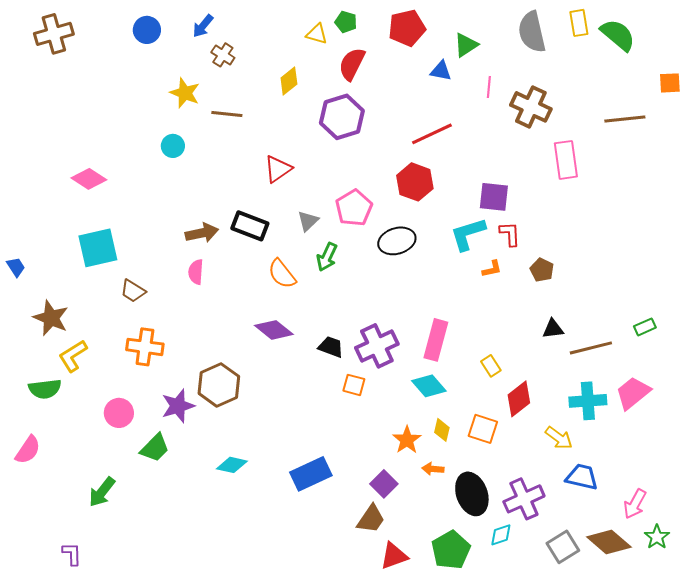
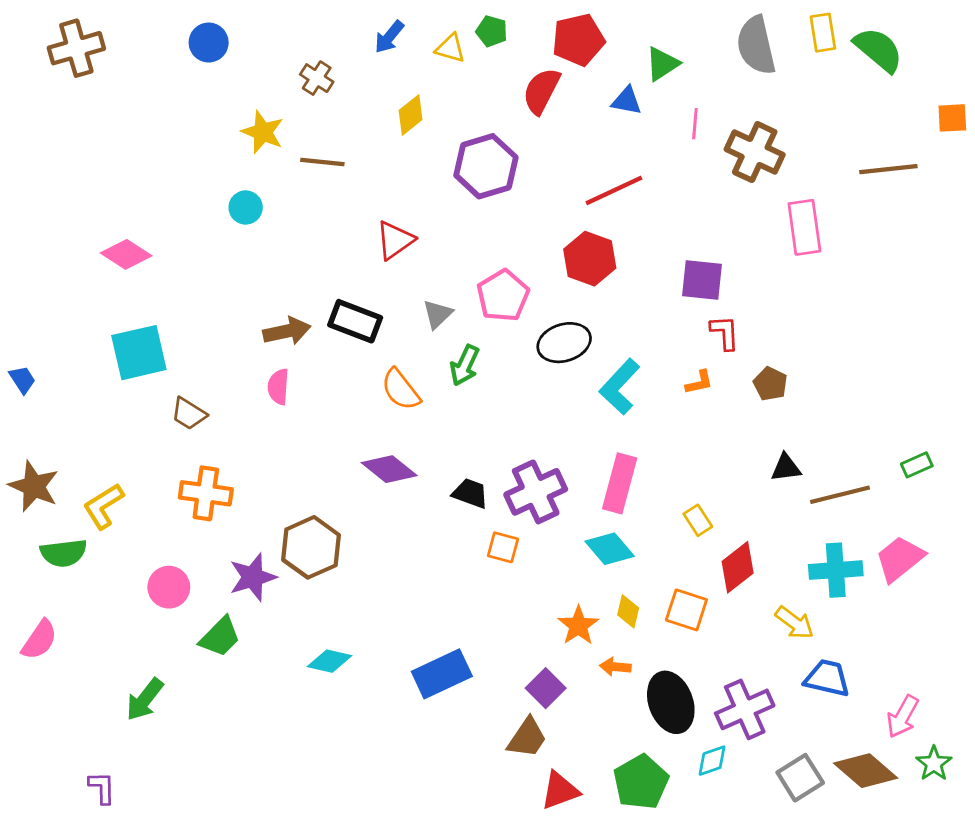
blue arrow: (203, 26) -> (389, 37), moved
red semicircle: (352, 64) -> (541, 91), moved
cyan L-shape: (468, 234) -> (620, 387), moved, turned -30
brown star: (51, 318) -> (34, 486), moved

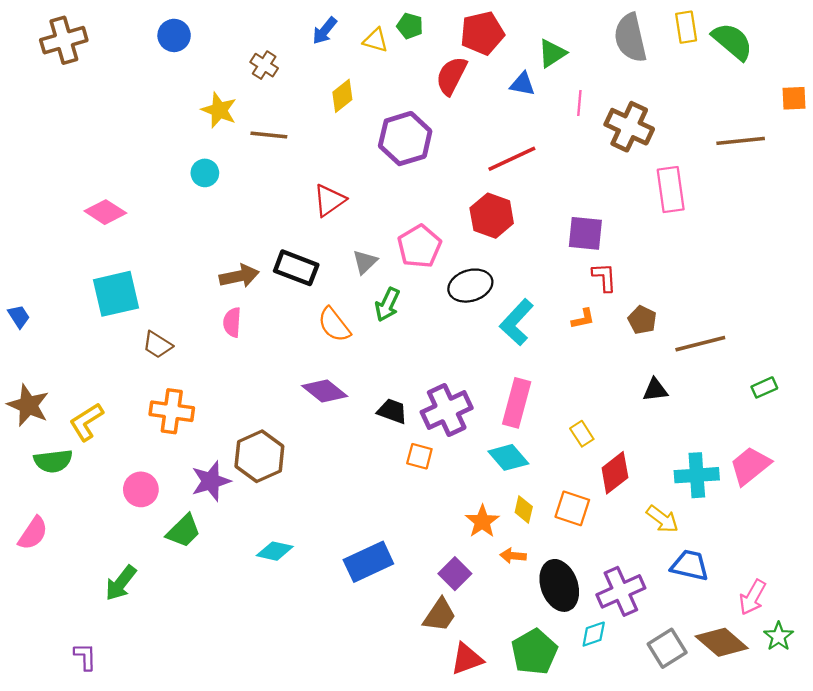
brown line: (840, 495) -> (700, 344), moved

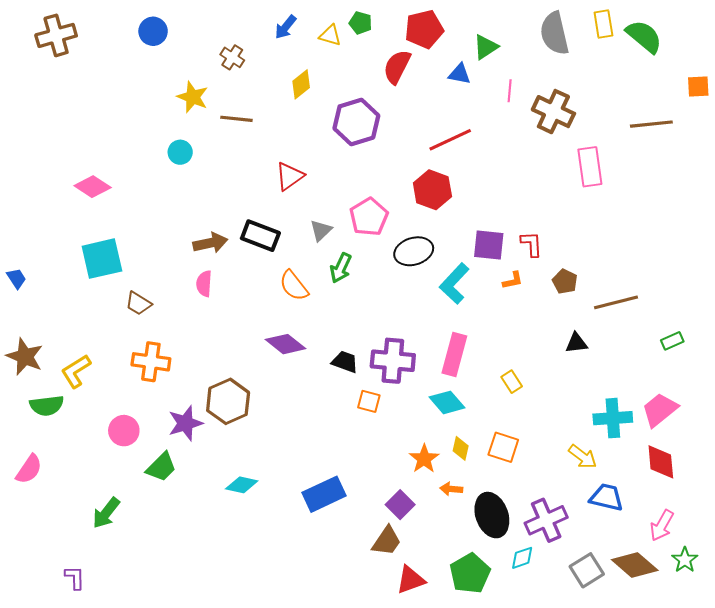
purple square: (585, 233) -> (489, 245), moved
purple cross: (447, 410) -> (393, 361), turned 30
red diamond: (615, 473) -> (661, 462), moved, turned -57

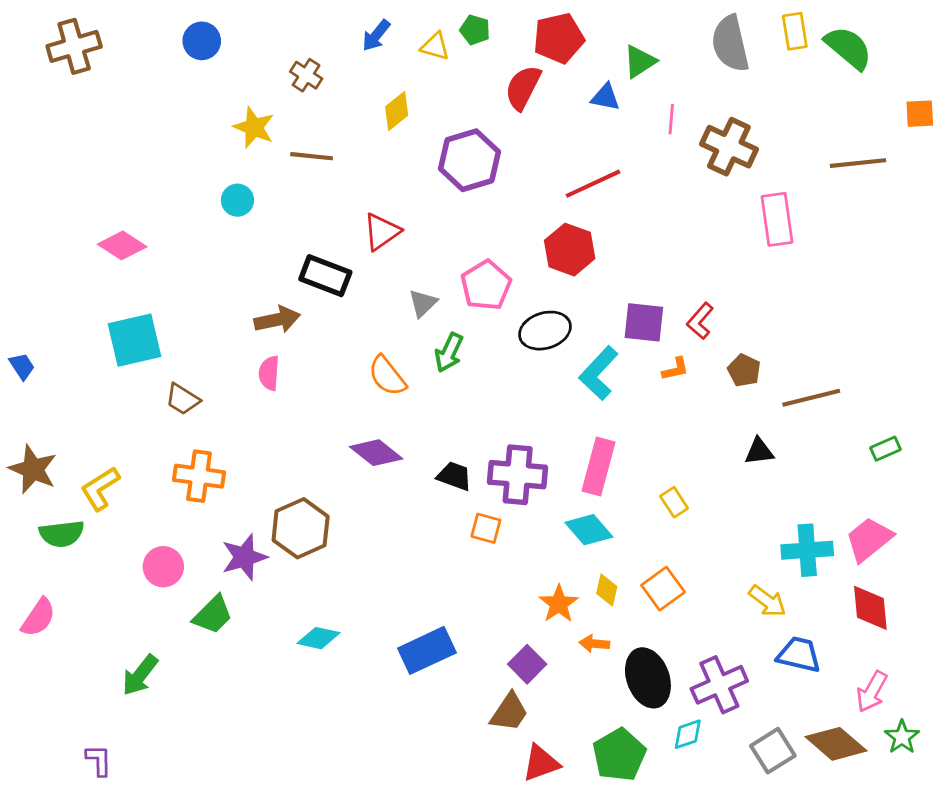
black rectangle: (260, 236) -> (325, 276), moved
red L-shape: (531, 244) -> (700, 321), turned -136
orange square: (503, 447) -> (663, 589), turned 36

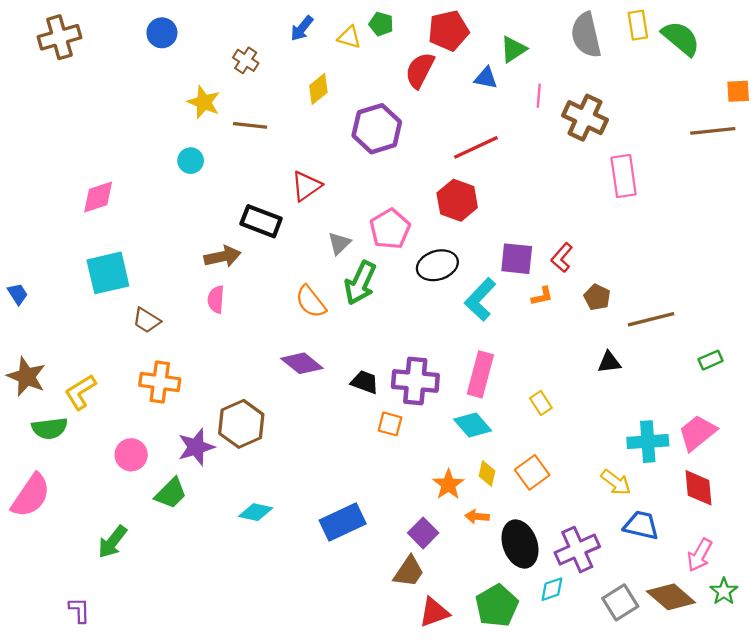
brown line: (858, 163) -> (713, 131), moved
pink diamond: (122, 245) -> (98, 197), turned -51
green arrow: (449, 353) -> (360, 283), size x1.4
pink semicircle: (38, 617) -> (31, 496), size x1.4

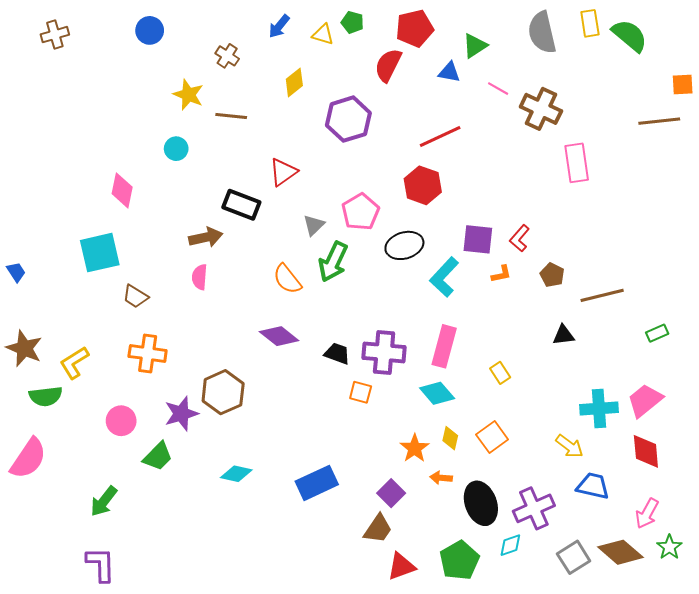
brown cross: (59, 37) -> (55, 35), size x0.7
pink line: (539, 96) -> (498, 89), turned -65
pink diamond: (98, 197) -> (122, 190), moved, turned -60
purple L-shape: (79, 610) -> (101, 564), moved, size x1.5

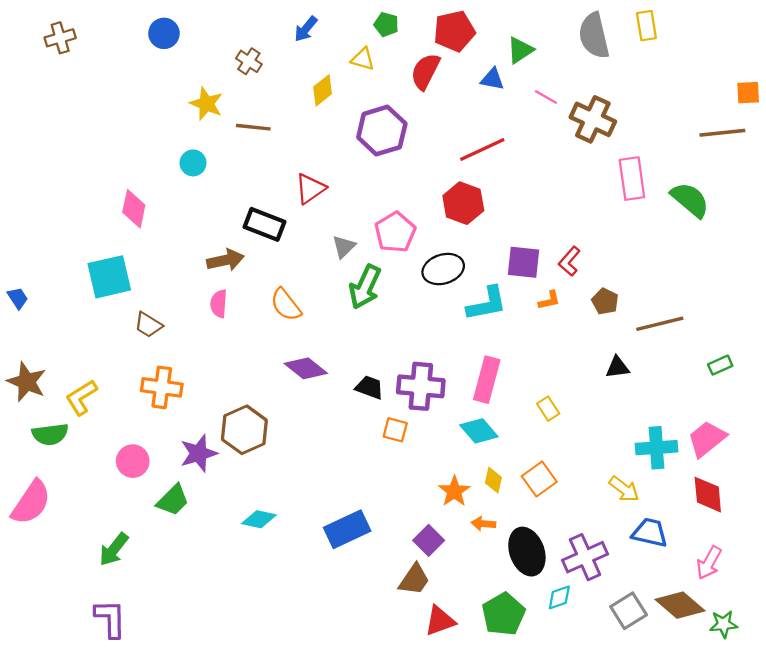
yellow triangle: (323, 35) -> (363, 59), moved
green semicircle: (630, 36) -> (690, 200), moved
cyan L-shape: (444, 277) -> (487, 304), turned -144
orange semicircle: (287, 279) -> (286, 305), moved
green star: (669, 547) -> (724, 624), moved, turned 30

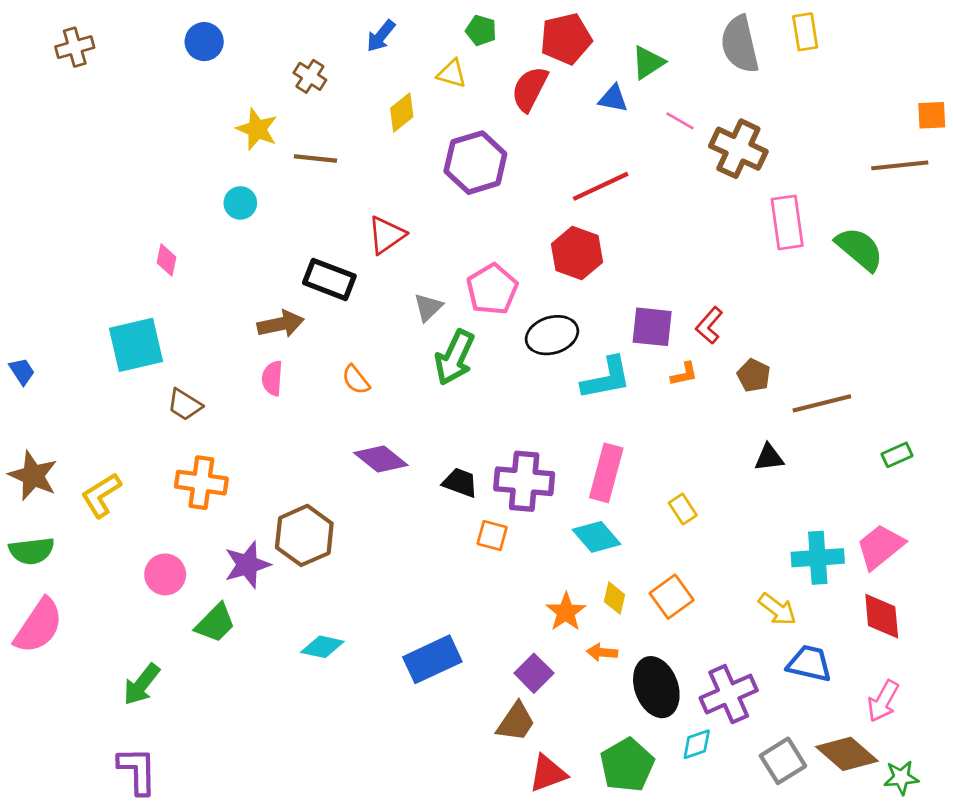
pink diamond: (134, 209) -> (167, 260), size x0.7
orange semicircle: (286, 305) -> (356, 380), size x0.7
green semicircle: (50, 434) -> (32, 551), moved

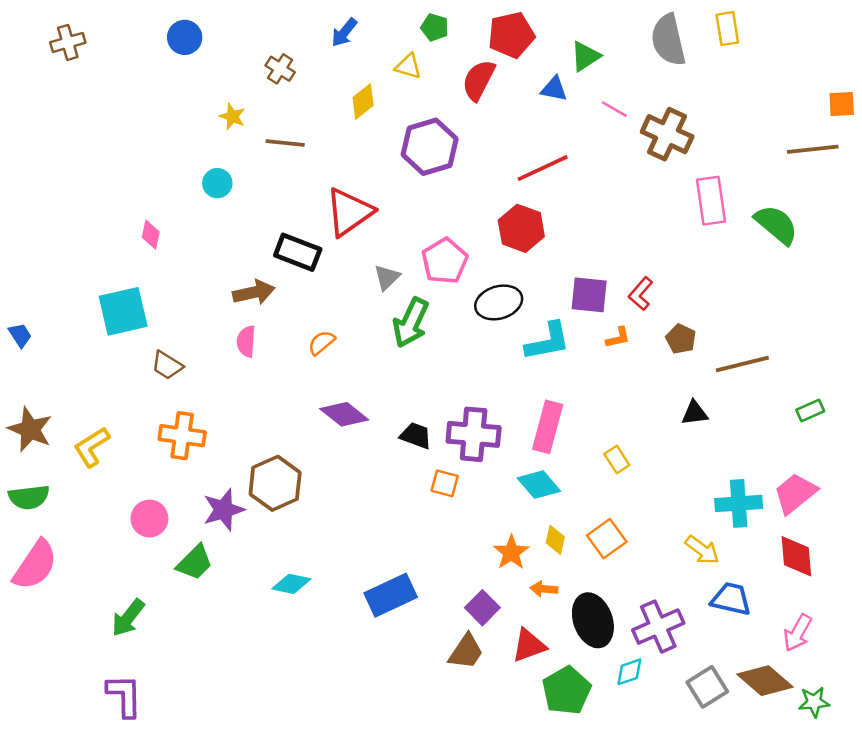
yellow star: (257, 129) -> (232, 117), size x0.7
red triangle: (386, 235) -> (349, 212), size x1.4
orange semicircle: (356, 380) -> (322, 343), turned 88
red triangle: (548, 773) -> (529, 645), moved

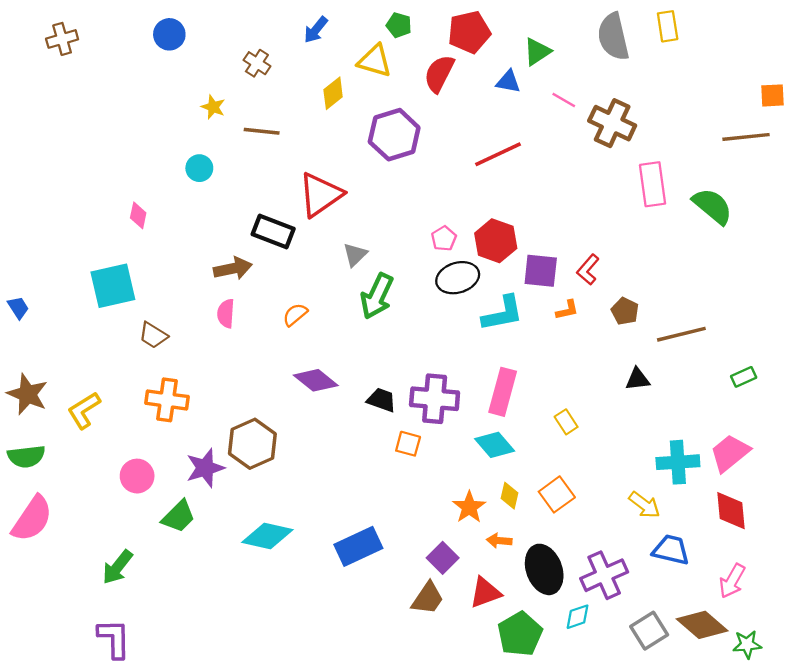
yellow triangle: (408, 66) -> (375, 61), size x1.4
red hexagon: (521, 228) -> (496, 241), moved
pink pentagon: (445, 261) -> (444, 238), moved, size x0.6
cyan diamond: (291, 584) -> (267, 536), size x1.4

